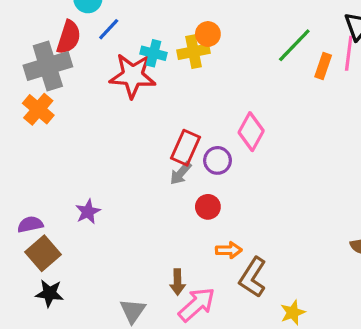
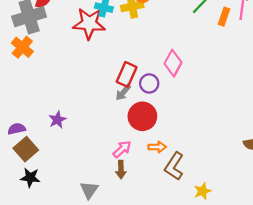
red circle: (208, 207) -> (142, 116), size x1.6
pink arrow: (197, 304) -> (122, 149), moved, size x0.7

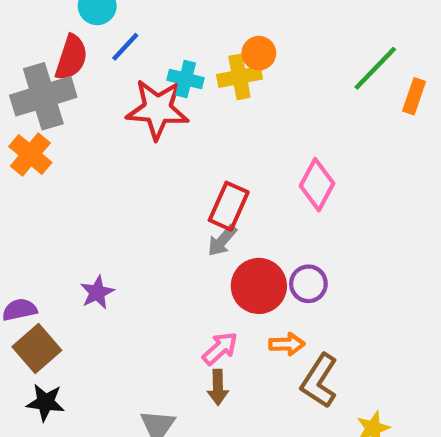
purple circle: (149, 83) -> (308, 284), moved

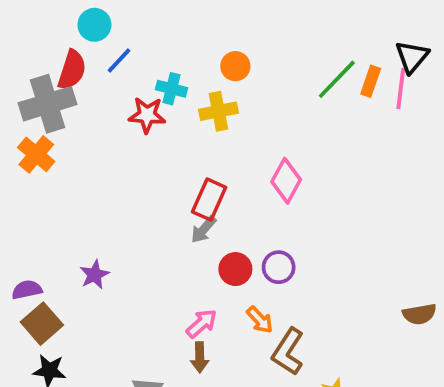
yellow cross: (239, 77) -> (218, 111), moved
orange rectangle: (414, 96) -> (371, 81), moved
red star: (158, 109) -> (147, 115), size x0.7
red circle: (259, 286) -> (235, 269), size x0.7
orange arrow: (287, 344) -> (260, 320), turned 48

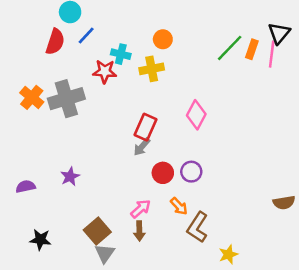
gray cross: (48, 104) -> (66, 99), moved
brown square: (42, 324) -> (97, 231), moved

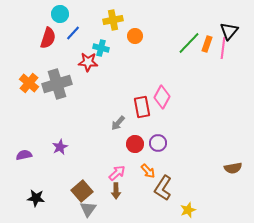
yellow cross: (152, 69) -> (113, 20), moved
red rectangle: (146, 127) -> (142, 107), moved, turned -35

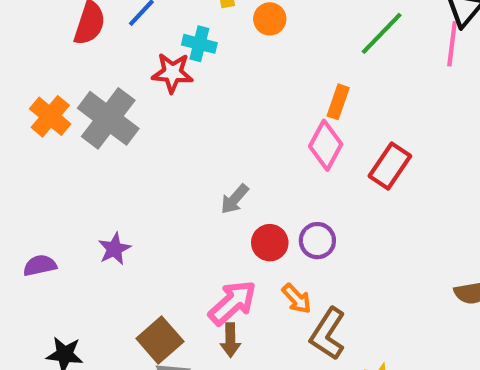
orange rectangle: (207, 44) -> (338, 102), moved
gray cross: (57, 84) -> (108, 118), turned -36
red rectangle: (142, 107) -> (390, 166), moved, turned 45
pink arrow: (117, 173) -> (232, 303), size x1.4

